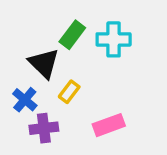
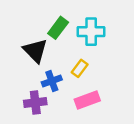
yellow rectangle: (69, 92) -> (80, 68), moved
blue cross: (25, 100) -> (52, 81), moved, turned 30

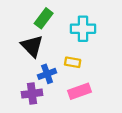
green rectangle: (58, 28) -> (44, 18), moved
yellow rectangle: (80, 68) -> (73, 62), turned 63

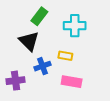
pink rectangle: (79, 91) -> (72, 82), turned 30
purple cross: (32, 94) -> (16, 81), moved

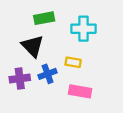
green rectangle: (39, 16) -> (44, 18), turned 42
purple cross: (16, 81) -> (20, 79), moved

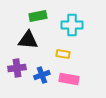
black triangle: (32, 46) -> (28, 40), turned -40
blue cross: (48, 74) -> (42, 75), moved

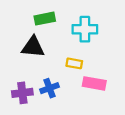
purple cross: (17, 68) -> (22, 93), moved
pink rectangle: (69, 79) -> (94, 83), moved

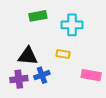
black triangle: (33, 47) -> (28, 56), moved
pink rectangle: (94, 83) -> (91, 75), moved

